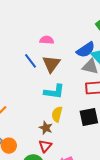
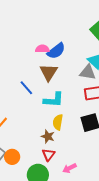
blue semicircle: (86, 50) -> (56, 51), moved
blue line: (30, 61) -> (26, 88), moved

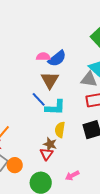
blue line: (26, 88) -> (39, 99), moved
red triangle: (48, 155) -> (46, 154), moved

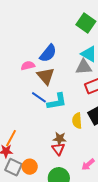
pink semicircle: (43, 57) -> (28, 66), moved
yellow semicircle: (60, 130) -> (77, 121), moved

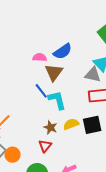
cyan L-shape: (57, 102) -> (57, 100), turned -110
yellow semicircle: (77, 121) -> (71, 124), turned 56
brown star: (60, 139) -> (50, 127), moved

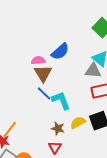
brown triangle: (54, 72) -> (43, 73), moved

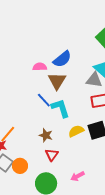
brown triangle: (43, 73) -> (57, 81), moved
brown star: (58, 128) -> (46, 135), moved

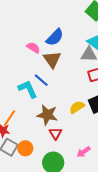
pink semicircle: (40, 67) -> (33, 48), turned 40
cyan L-shape: (60, 108) -> (28, 89), moved
brown star: (46, 135) -> (47, 115), size x1.5

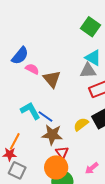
blue semicircle: (55, 37) -> (20, 56), moved
blue line: (41, 80) -> (45, 117), moved
orange circle: (25, 148) -> (56, 167), moved, size x1.5

